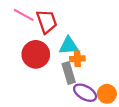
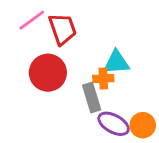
pink line: (24, 15) -> (32, 20), turned -65
cyan triangle: (69, 46) -> (116, 62), moved

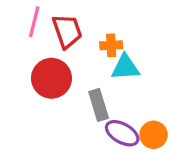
pink line: (32, 20) -> (34, 22), turned -40
orange cross: (103, 79) -> (111, 45), moved

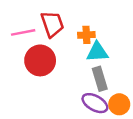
pink line: (34, 22) -> (23, 32), moved, turned 65
gray rectangle: (99, 105) -> (100, 79), moved

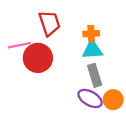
pink line: (23, 32) -> (19, 45), moved
orange cross: (86, 35) -> (91, 34), moved

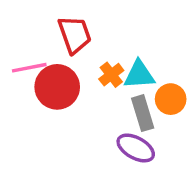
orange cross: (91, 34) -> (111, 75), moved, turned -35
orange circle: (113, 100) -> (171, 99), moved

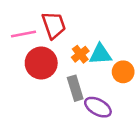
pink line: (29, 68) -> (24, 34), moved
gray rectangle: (143, 113) -> (75, 88), moved

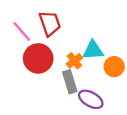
pink line: (24, 34) -> (22, 32), turned 60
orange cross: (80, 54) -> (74, 61), moved

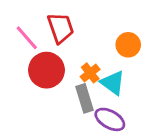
cyan triangle: (93, 50) -> (113, 83), moved, turned 40
orange circle: (114, 67) -> (128, 45), moved

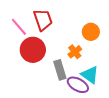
orange cross: (90, 73) -> (75, 52), moved
cyan triangle: (113, 83) -> (90, 75), moved

